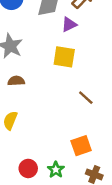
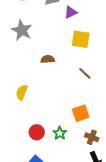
yellow square: (64, 57) -> (81, 39), moved
brown semicircle: (16, 81) -> (48, 59), moved

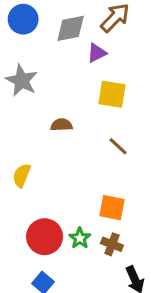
orange square: (81, 113) -> (112, 208), turned 30
red circle: (37, 132) -> (45, 237), size x1.5
brown cross: (92, 137) -> (112, 244), moved

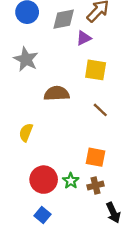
brown semicircle: (61, 125) -> (57, 93), size x1.5
brown cross: (112, 244) -> (96, 185), turned -35

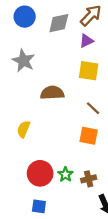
purple triangle: (84, 38) -> (86, 41), moved
orange square: (96, 157) -> (89, 136), moved
blue square: (42, 215) -> (39, 206), turned -32

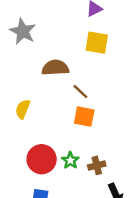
brown line: (93, 108) -> (80, 92), moved
orange square: (89, 136) -> (84, 117), moved

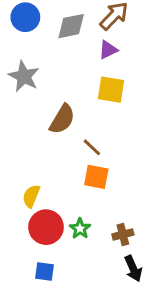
brown semicircle: (55, 68) -> (62, 119), turned 124
yellow semicircle: (23, 109) -> (31, 196), moved
brown cross: (97, 165) -> (123, 235), moved

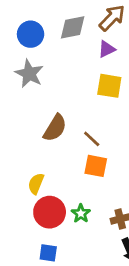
blue circle: (25, 17) -> (31, 34), moved
brown semicircle: (62, 119) -> (55, 128), moved

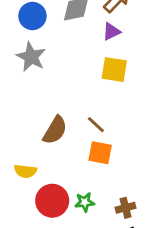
brown semicircle: (55, 128) -> (55, 130), moved
yellow semicircle: (36, 184) -> (25, 171), moved, turned -105
green star: (81, 213) -> (85, 202), turned 30

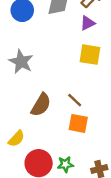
gray star: (31, 57) -> (21, 62), moved
yellow semicircle: (25, 171) -> (16, 139), turned -54

